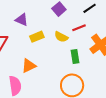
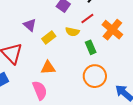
purple triangle: (22, 20) -> (30, 25), turned 32
orange triangle: (29, 66) -> (48, 68), turned 35

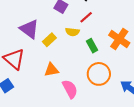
purple triangle: (30, 25) -> (29, 29), size x1.5
orange cross: (112, 30) -> (119, 39), moved
pink semicircle: (40, 90) -> (70, 89), moved

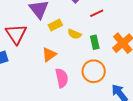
yellow semicircle: (72, 32) -> (74, 34), moved
orange triangle: (51, 70) -> (49, 55), turned -42

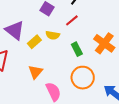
yellow semicircle: (74, 34) -> (53, 35), moved

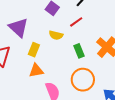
yellow rectangle: (34, 42) -> (34, 50), moved, turned -32
orange triangle: (35, 72) -> (36, 71), turned 35

